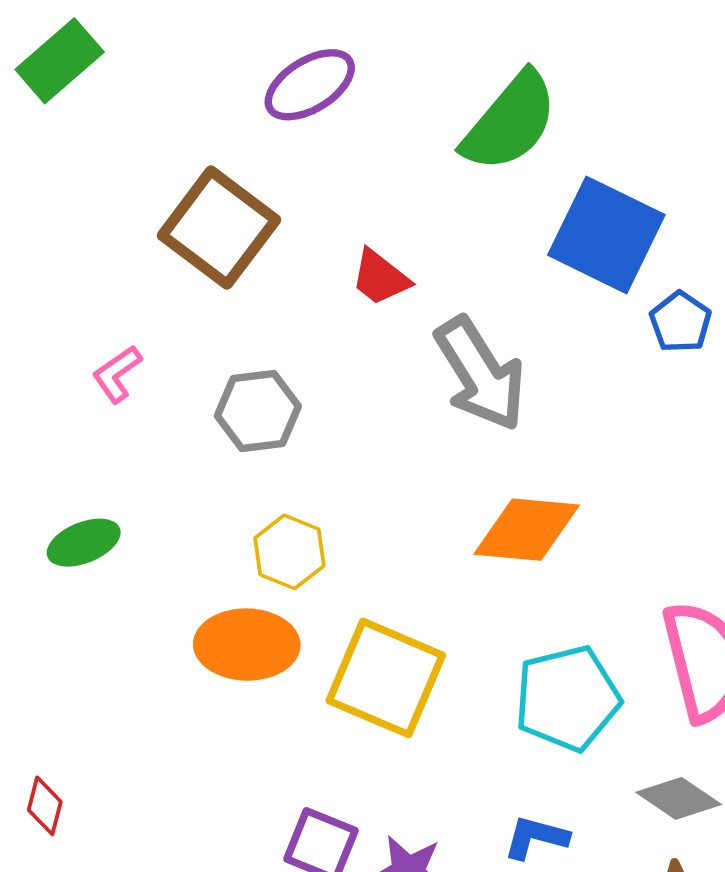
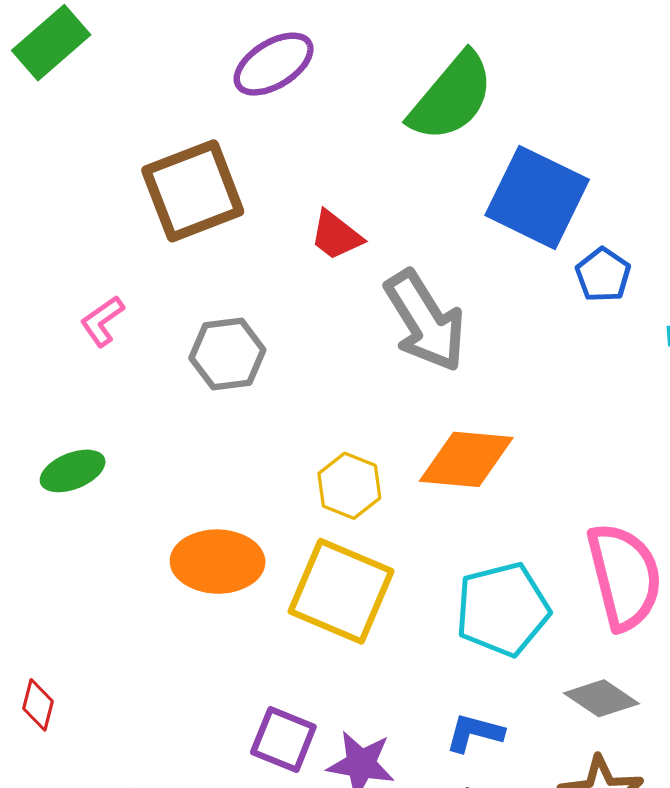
brown square: (219, 228) -> (193, 191), turned 32
yellow hexagon: (289, 552) -> (349, 486), moved

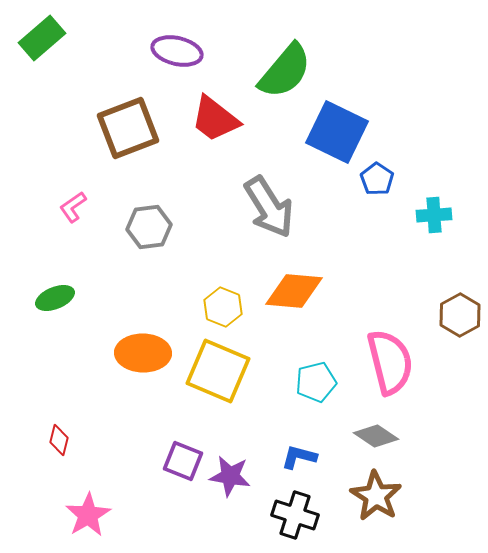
purple ellipse: (274, 64) -> (177, 51), turned 45
red trapezoid: (336, 235) -> (215, 119), moved, size x1.5
cyan pentagon: (503, 609) -> (316, 382), size x0.7
red diamond: (38, 705) -> (59, 440), moved

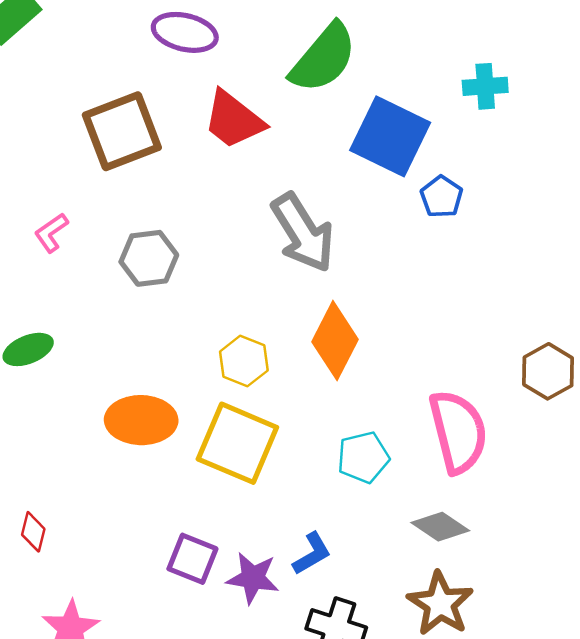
cyan cross: (434, 215) -> (485, 86), moved
orange diamond: (294, 291) -> (335, 341), turned -68
blue L-shape: (299, 457) -> (312, 554), moved, turned 135

